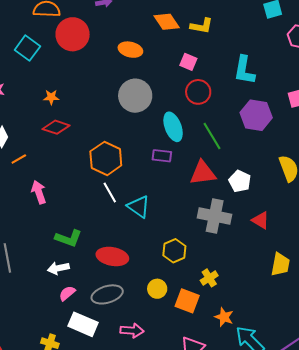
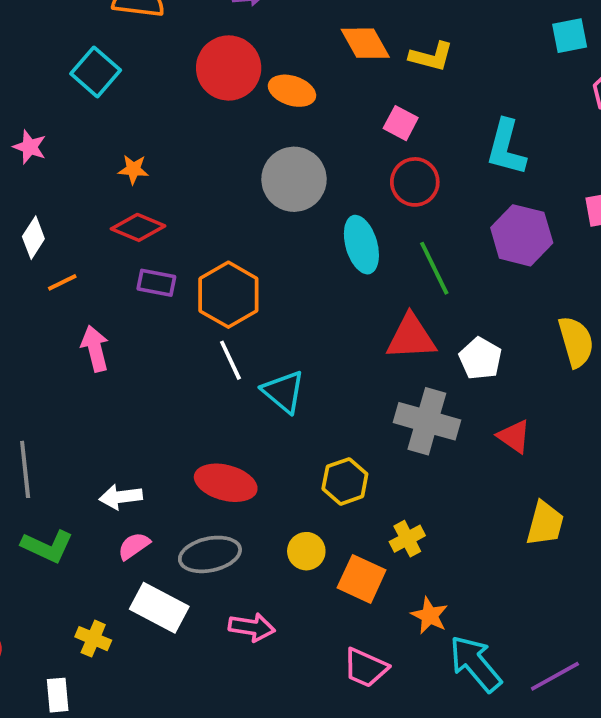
red circle: (73, 34) -> (229, 68), moved
purple rectangle: (162, 156) -> (156, 283), moved
green L-shape: (68, 238) -> (47, 546), moved

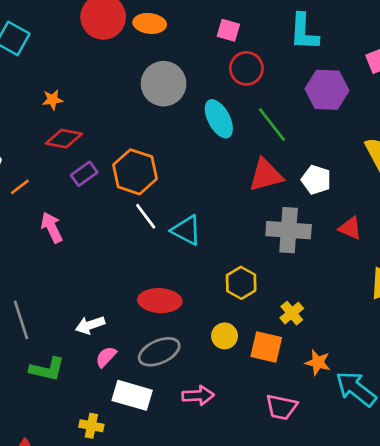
purple rectangle: (156, 283) -> (84, 174), turned -35

